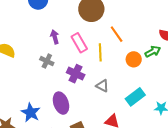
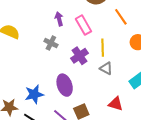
yellow line: (100, 52) -> (103, 48), moved
purple cross: (76, 74) -> (79, 56), turned 30
blue star: (31, 113) -> (34, 94), turned 30

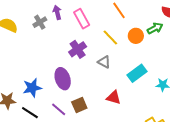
gray cross: (51, 43) -> (40, 22), moved, turned 32
yellow line: (103, 48) -> (110, 38), moved, turned -42

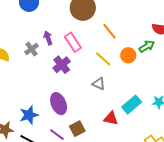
purple cross: (78, 49) -> (62, 65), moved
cyan rectangle: (137, 73) -> (132, 105), moved

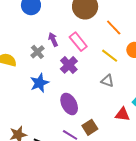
blue star: (29, 115) -> (39, 83), moved

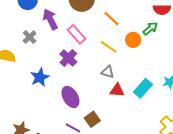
purple arrow: (53, 39) -> (50, 19), moved, size x1.5
gray cross: (37, 52) -> (30, 37), moved
red triangle: (122, 114) -> (117, 90), moved

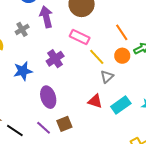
orange line: (111, 18) -> (122, 32), moved
pink rectangle: (77, 34) -> (80, 37), moved, turned -36
gray triangle: (108, 72) -> (107, 77), moved, turned 48

